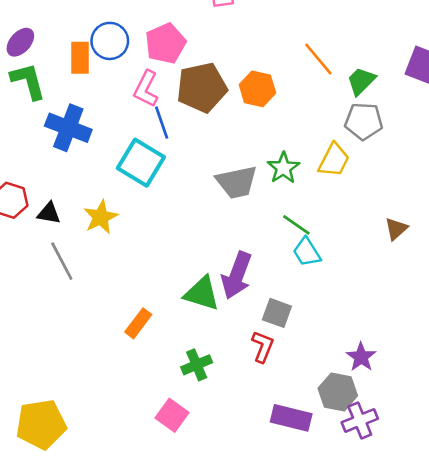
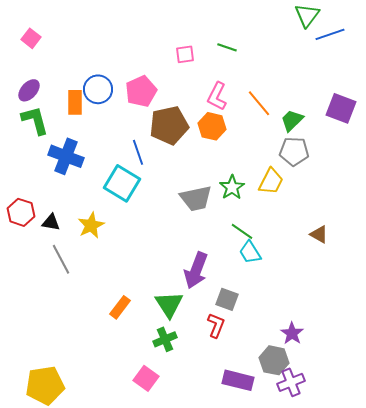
pink L-shape: (146, 89) -> (217, 96), moved
brown triangle: (396, 229) -> (319, 234), turned -48
green triangle: (202, 294) -> (169, 304), moved, turned 40

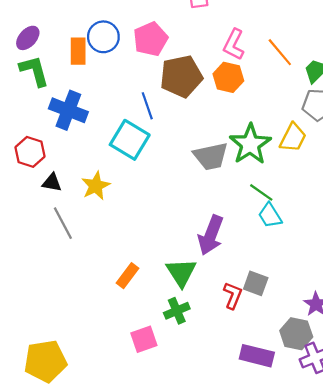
green star: (232, 187) -> (250, 144), size x1.5
red hexagon: (21, 212) -> (30, 152), moved
gray square: (227, 299) -> (256, 283), moved
pink square: (146, 378) -> (144, 339), moved, turned 35

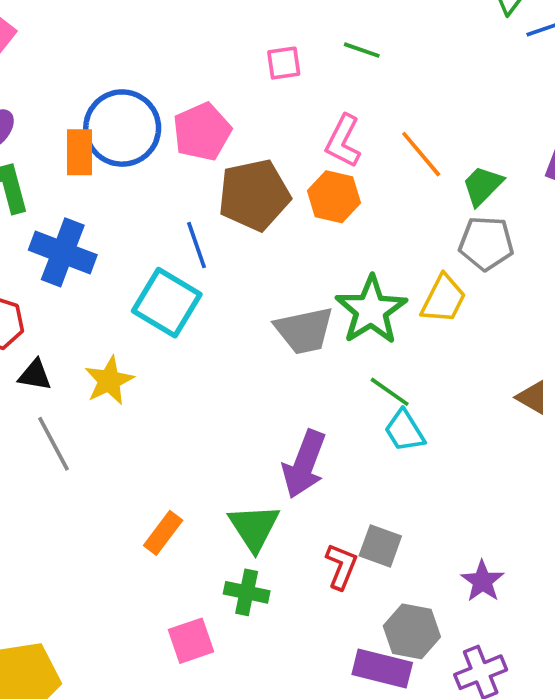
blue circle: (103, 37) -> (122, 128), size x1.4
green cross: (177, 311) -> (247, 592), turned 35
gray hexagon: (296, 334) -> (412, 631), moved

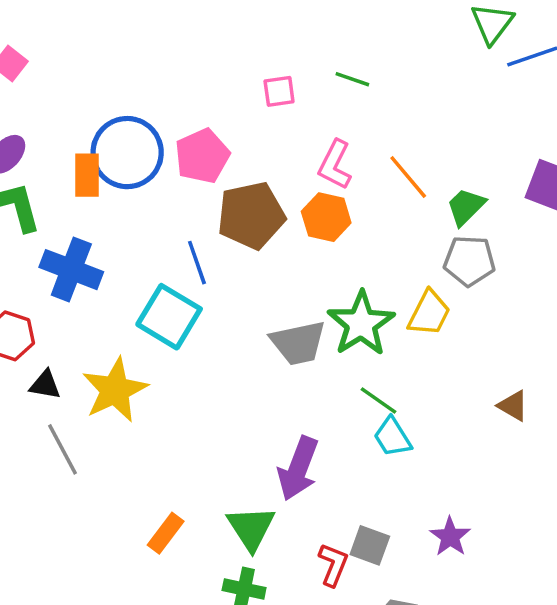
yellow star: (109, 381) -> (115, 390), size x1.4
purple star: (482, 581) -> (450, 537), moved

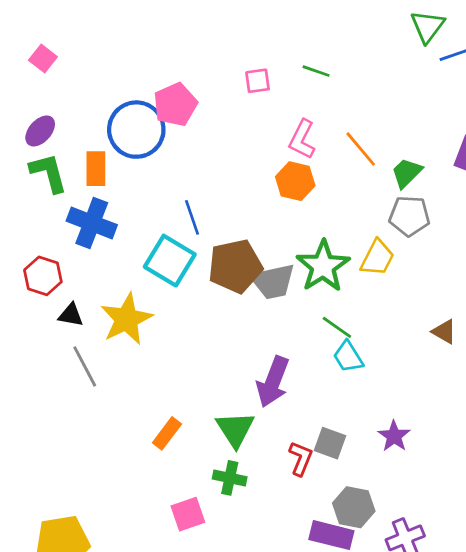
pink pentagon: (202, 156) -> (175, 105), moved
orange rectangle: (87, 175) -> (96, 169), moved
brown pentagon: (251, 215) -> (235, 266), moved

